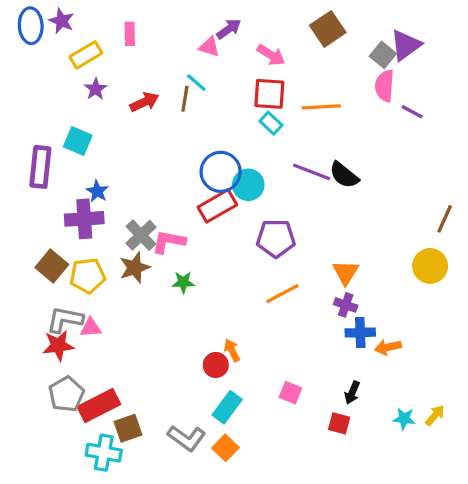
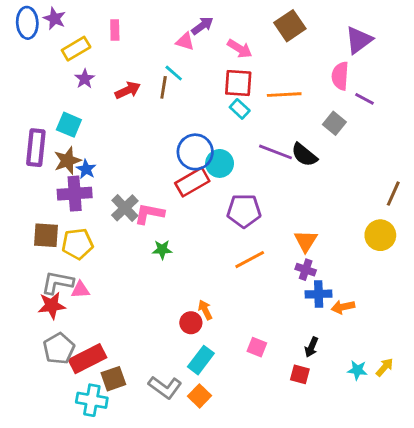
gray square: (383, 55) -> (334, 123), moved
brown square: (52, 266) -> (46, 235), turned -36
brown star: (135, 268) -> (67, 161), moved

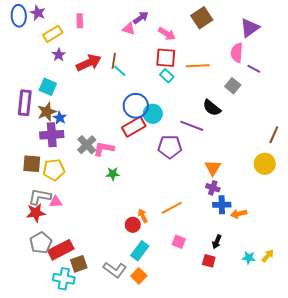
cyan line: (174, 73) -> (120, 71), moved
red arrow: (128, 90) -> (89, 63), size x1.4
purple line: (276, 152) -> (192, 126), moved
orange line: (250, 260) -> (172, 208), moved

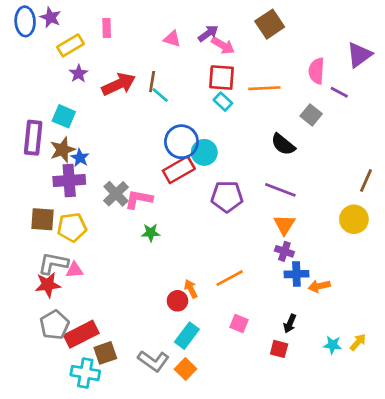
purple arrow: (141, 18) -> (208, 33), moved
purple triangle: (250, 28) -> (359, 55), moved
purple line: (192, 126) -> (280, 190), moved

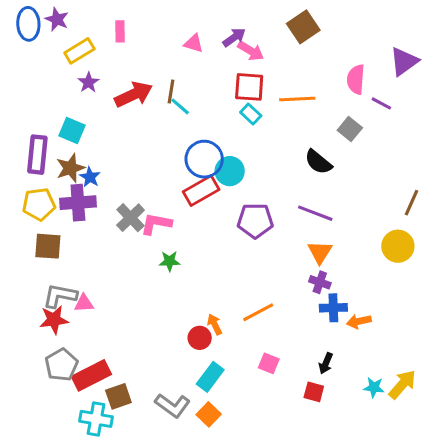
yellow pentagon: (72, 227) -> (39, 204), moved
yellow arrow: (358, 342) -> (402, 384), size x1.5

